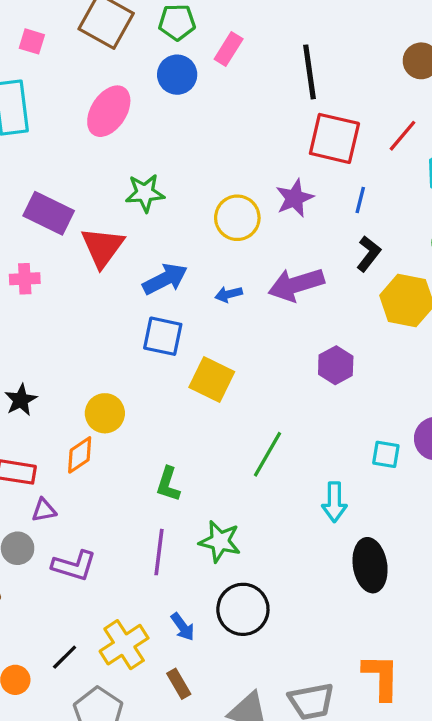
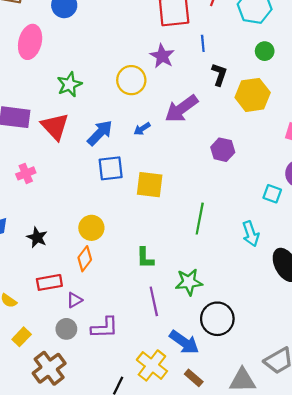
pink cross: (25, 279) -> (26, 173), moved
cyan square: (386, 454) -> (272, 194), turned 30
blue arrow: (183, 627) -> (184, 342), size x1.6

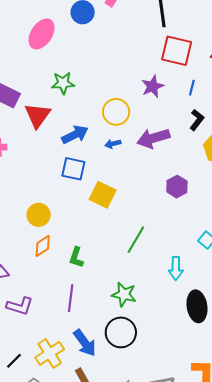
yellow circle: (131, 80) -> (116, 112), moved
orange diamond: (85, 259) -> (43, 246), moved
green star: (189, 282) -> (124, 294), moved

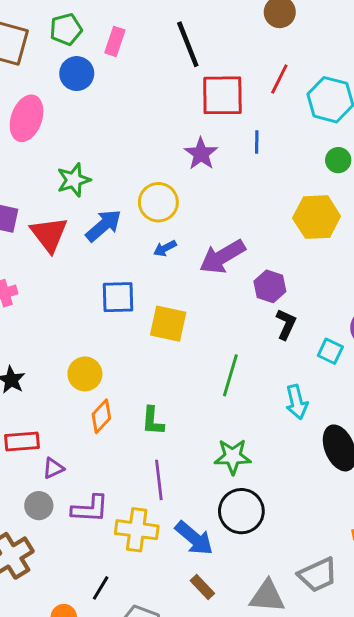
black L-shape: (197, 120) -> (286, 324), moved
blue arrow: (75, 135) -> (104, 226), moved
purple arrow: (153, 138) -> (222, 257), moved
yellow cross: (50, 353) -> (137, 530), moved, turned -36

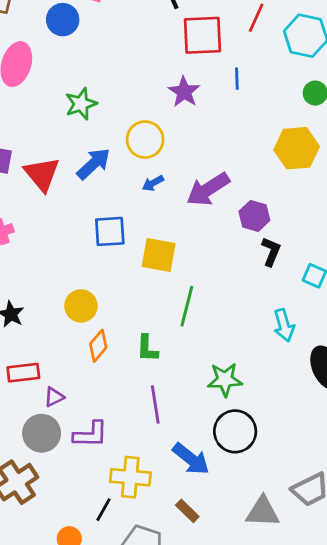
green star: (74, 180) -> (81, 104), moved
green line: (230, 375) -> (187, 306), moved
gray circle: (39, 506) -> (42, 433), size x1.4
yellow cross: (137, 530) -> (130, 477), moved
brown rectangle: (202, 587) -> (187, 511), moved

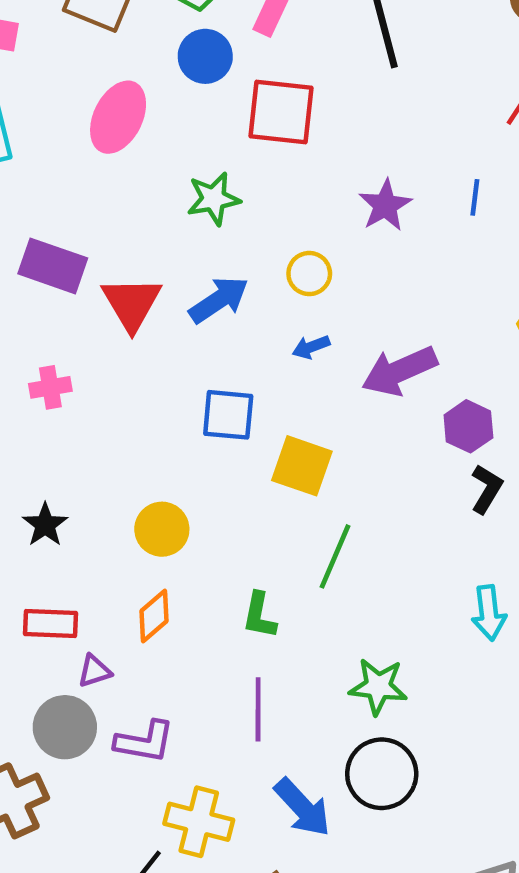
red square: (202, 35) -> (281, 112), moved
yellow circle: (145, 140) -> (309, 274), size x0.7
orange diamond: (98, 346) -> (154, 616), moved

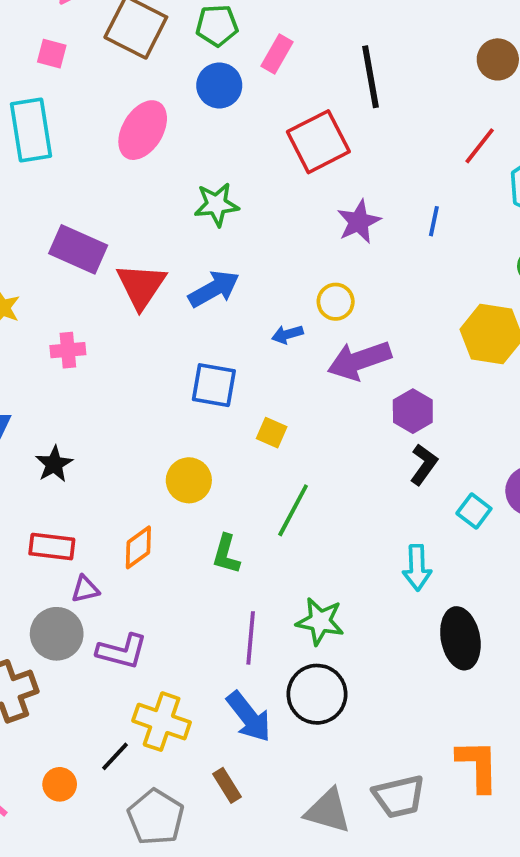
red square: (281, 112) -> (318, 142), moved, turned -38
yellow circle: (309, 274) -> (336, 302), moved
yellow square: (302, 466) -> (272, 433), size x0.6
yellow circle: (162, 529) -> (189, 480), moved
purple line: (258, 709) -> (251, 638), moved

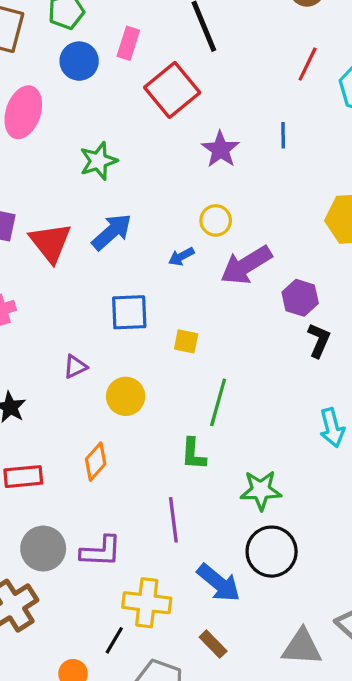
pink rectangle: (277, 54) -> (128, 43), moved
green L-shape: (226, 554) -> (193, 454), moved
purple triangle: (85, 589) -> (75, 367), moved
purple line: (251, 638) -> (173, 520), moved

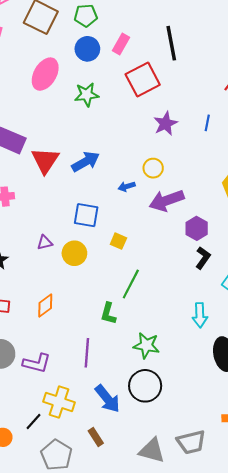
green star: (98, 161) -> (87, 95), moved
yellow circle: (126, 396) -> (74, 253), moved

